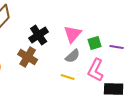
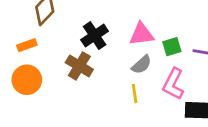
pink triangle: (73, 34) -> (142, 34), turned 42
yellow line: (68, 77) -> (135, 94), turned 64

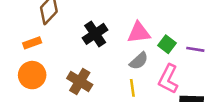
green square: (172, 47) -> (167, 44), turned -36
brown cross: (79, 66) -> (80, 81), moved

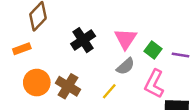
pink triangle: (139, 33) -> (126, 39), turned -50
orange circle: (32, 75) -> (37, 83), moved
yellow line: (132, 88) -> (109, 91), moved, turned 49

